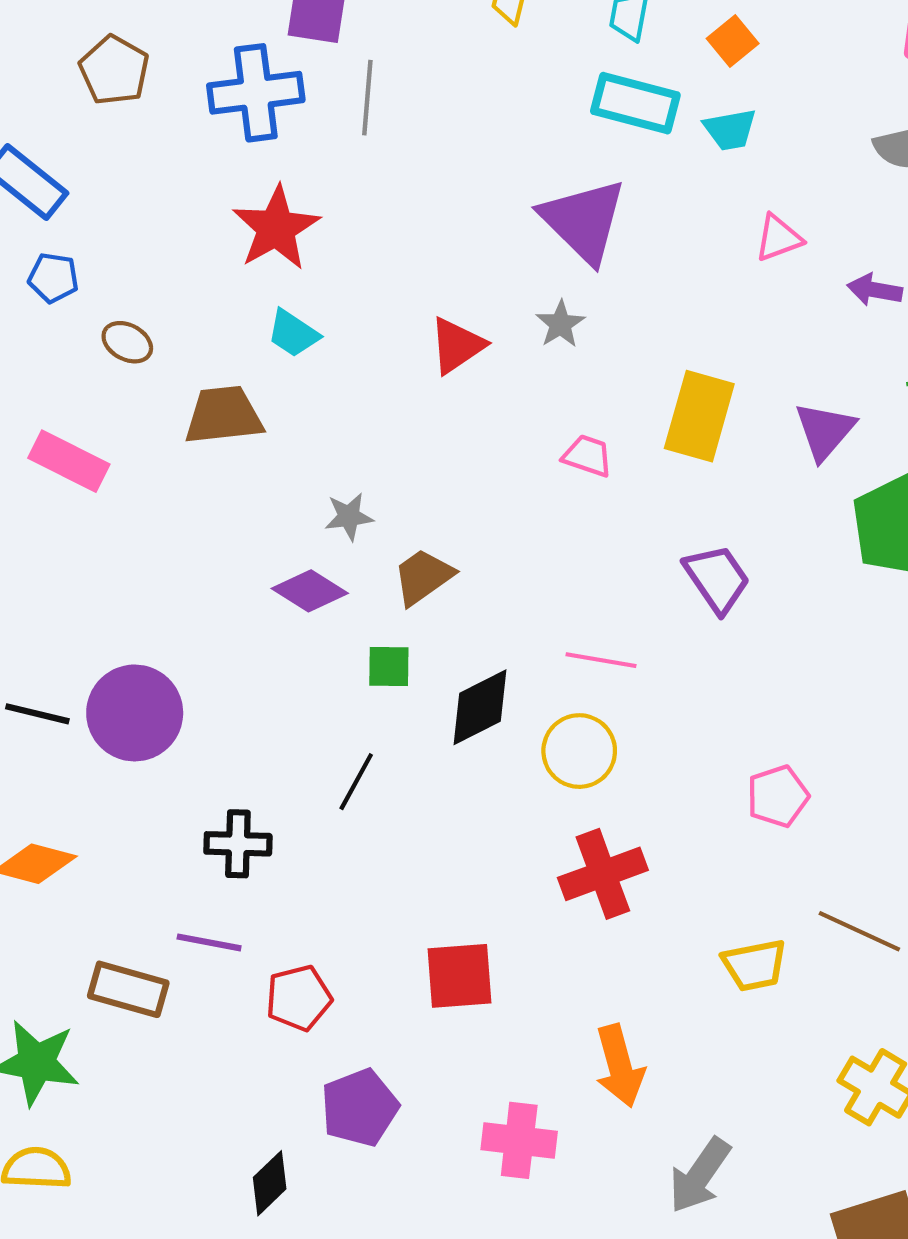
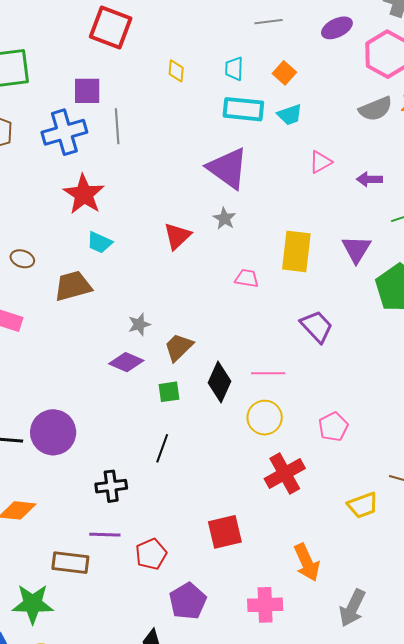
black diamond: (480, 707) -> (220, 382), moved, turned -30
pink pentagon: (778, 796) -> (333, 427), moved

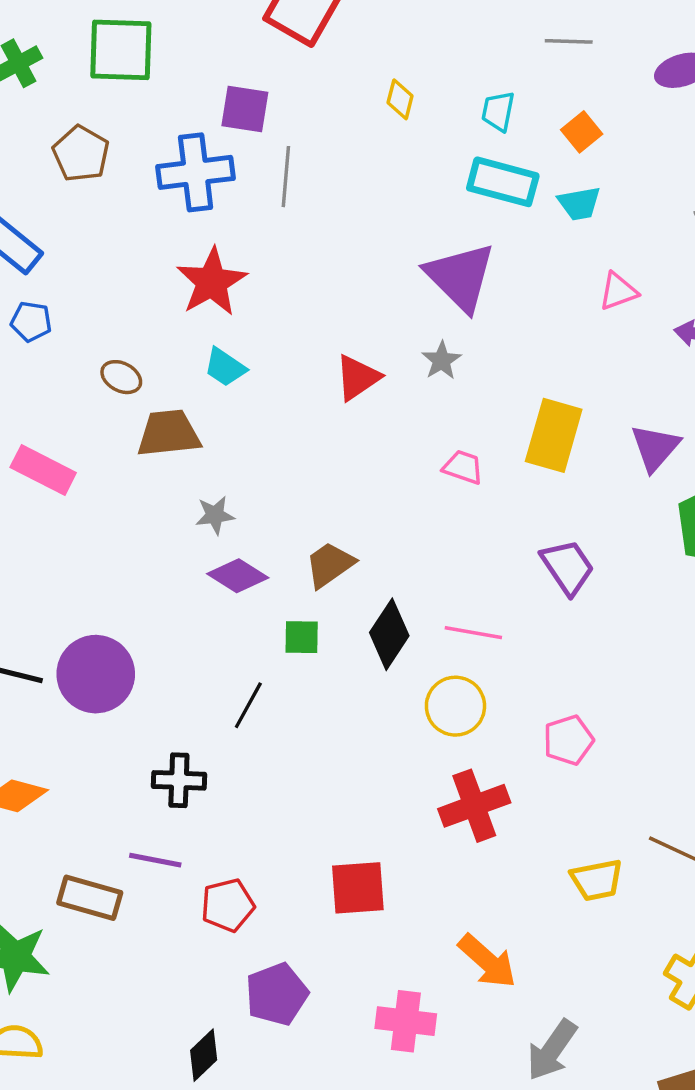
brown ellipse: (22, 259) -> (121, 377), moved
gray star: (139, 324) -> (215, 515), moved
black line: (162, 448) -> (248, 705), moved
orange arrow: (307, 562) -> (487, 961), turned -33

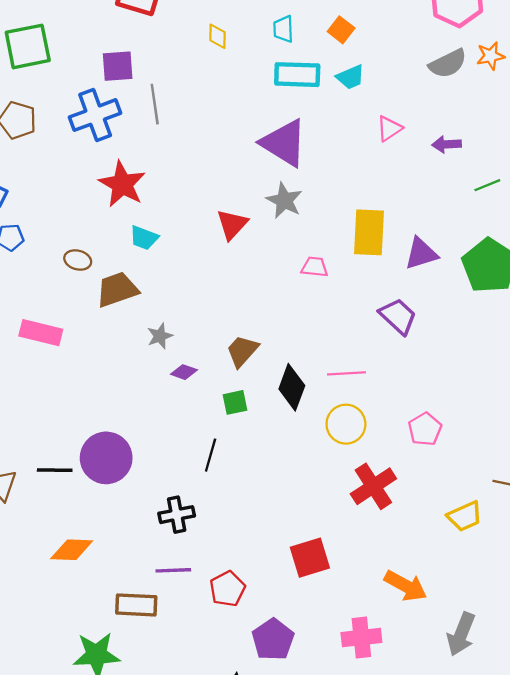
gray star: (442, 360) -> (284, 201), size x1.4
purple triangle: (655, 448) -> (421, 253), moved, turned 45
purple diamond: (238, 576) -> (184, 372), size x0.7

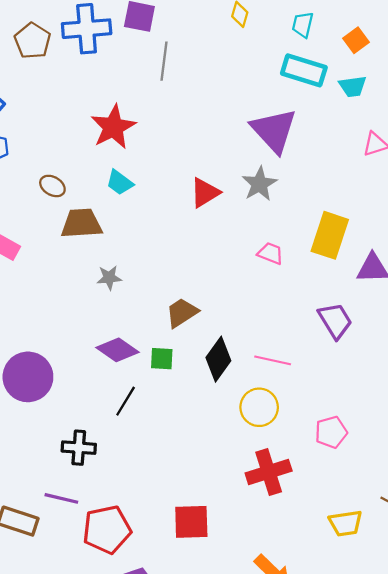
blue cross: (95, 115) -> (87, 29), moved
purple diamond: (184, 372) -> (117, 350), moved, size x1.6
red pentagon: (227, 589) -> (107, 530), size x1.4

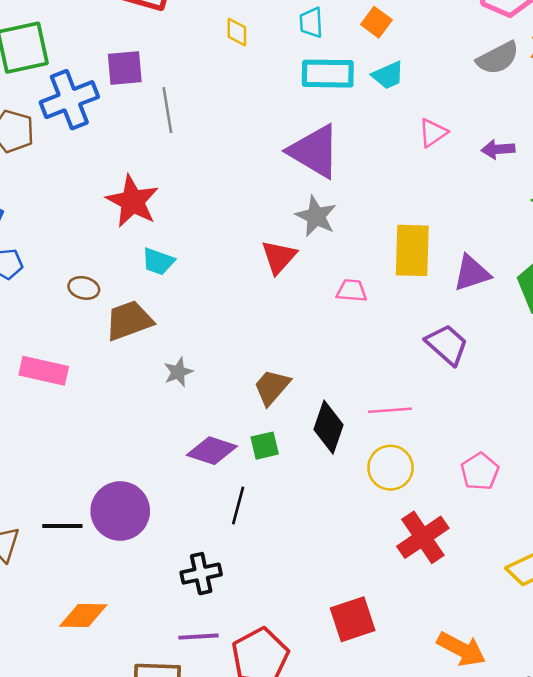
red triangle: (205, 193) -> (279, 257), moved

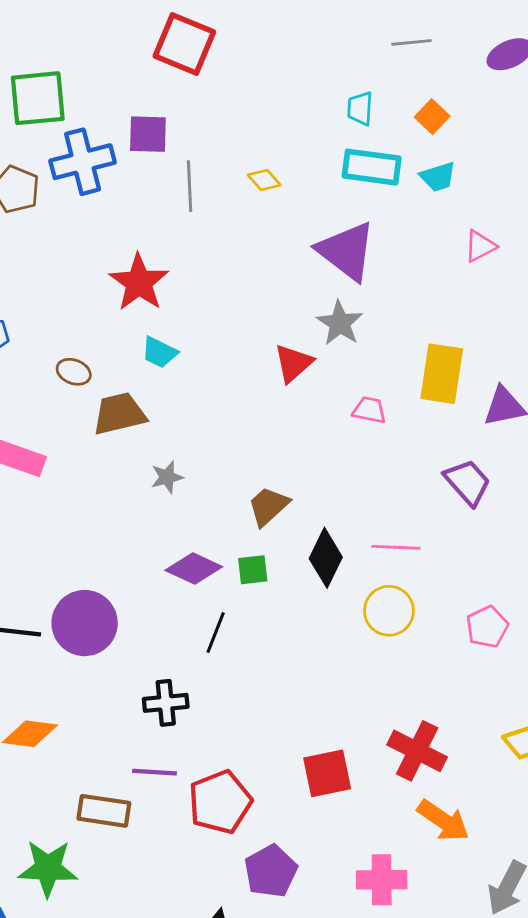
yellow diamond: (237, 32) -> (264, 180), moved, turned -48
red cross: (423, 537) -> (417, 751), moved, turned -36

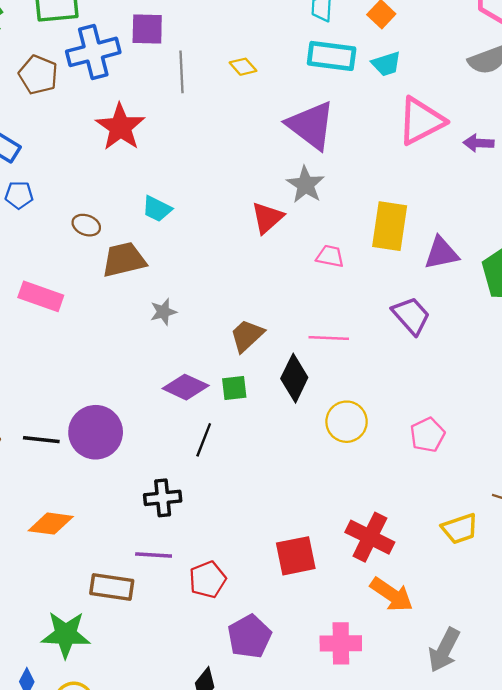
pink triangle: (480, 246) -> (421, 121), size x1.8
red star: (139, 282) -> (120, 127), moved
pink line: (396, 547) -> (329, 338), moved
red pentagon: (220, 802) -> (208, 580), size x0.7

